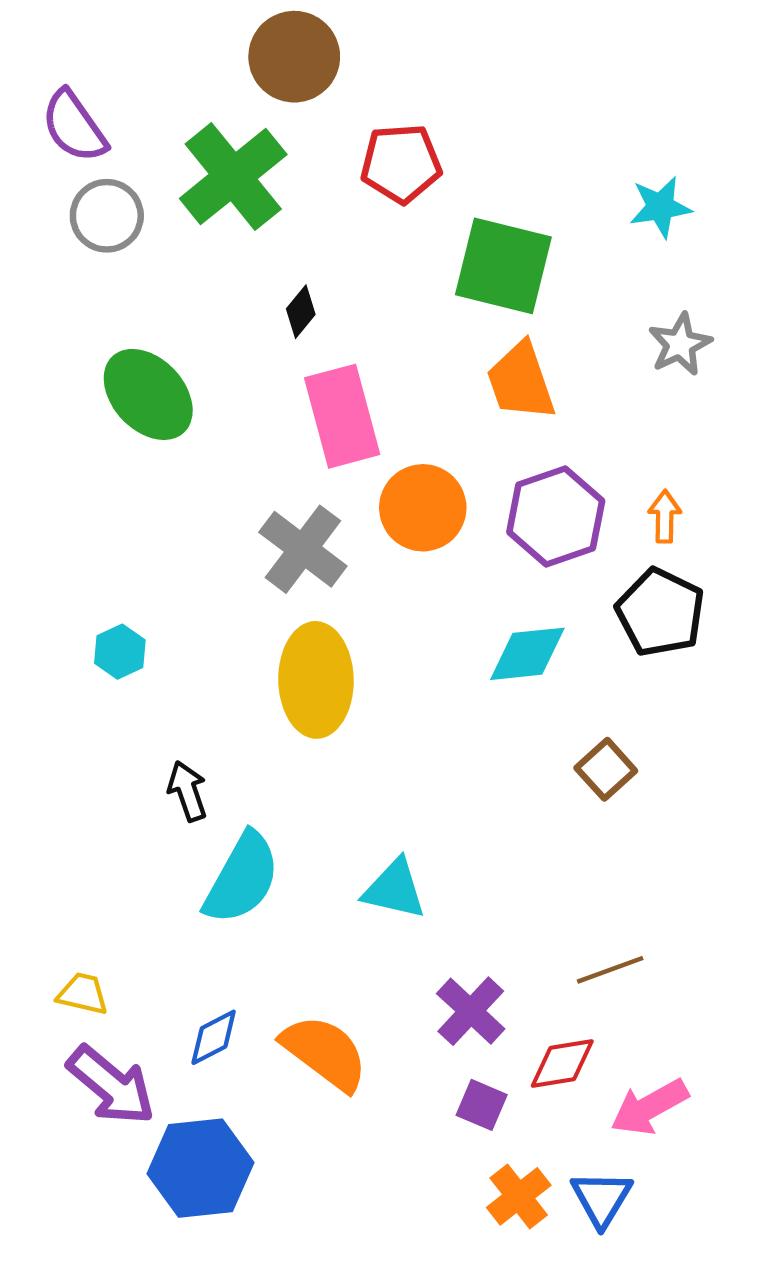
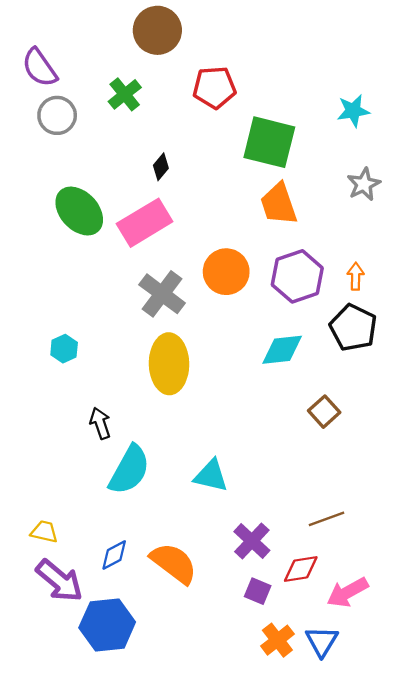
green cross: (233, 177) -> (125, 94), size x0.6
pink rectangle: (342, 416) -> (145, 223), moved, turned 74

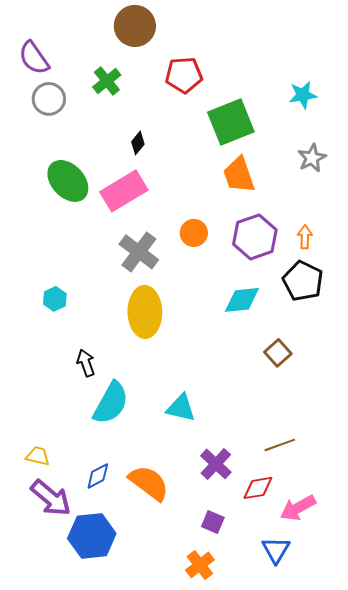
green square: (269, 142) -> (231, 122), turned -36
orange circle: (226, 272) -> (194, 233), size x0.7
purple square: (258, 591) -> (213, 522), moved
orange cross: (277, 640) -> (200, 565), moved

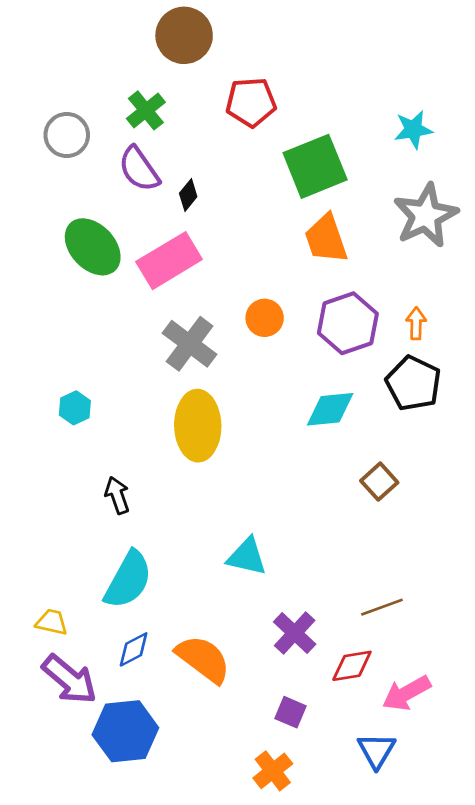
purple semicircle: (34, 58) -> (139, 169), moved
gray star: (312, 158) -> (426, 215), size x1.6
cyan semicircle: (111, 403) -> (128, 580), moved

